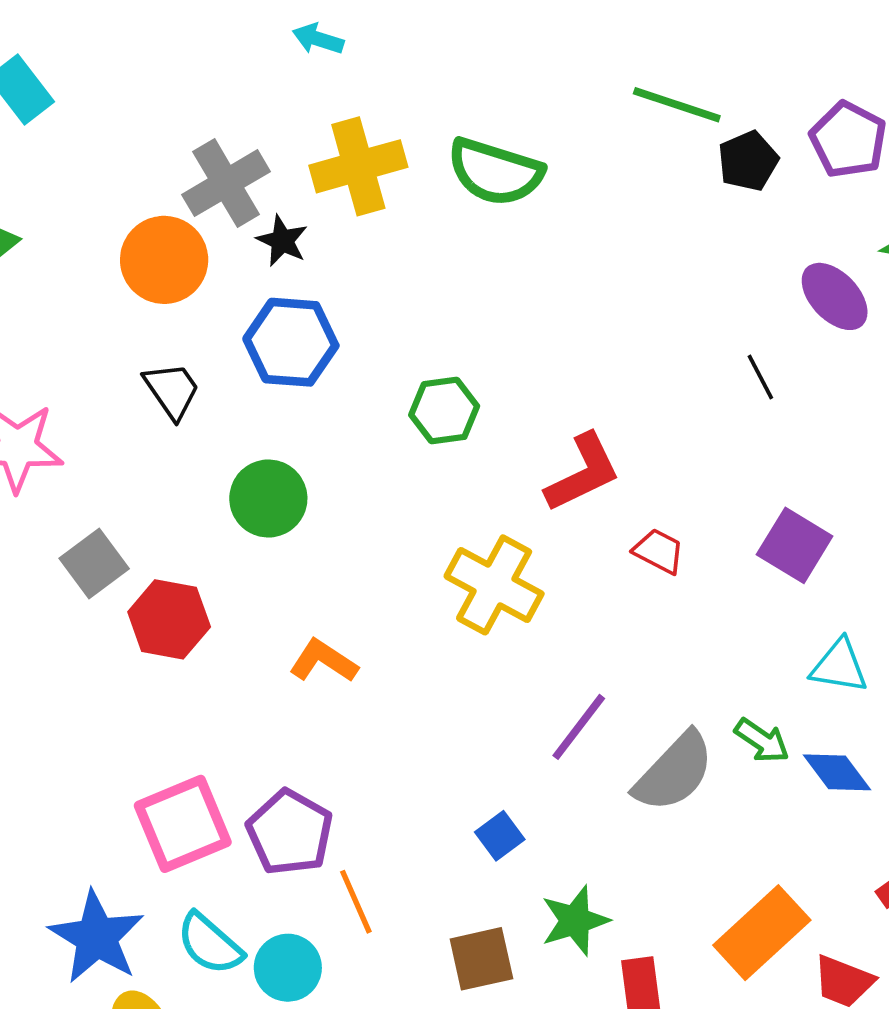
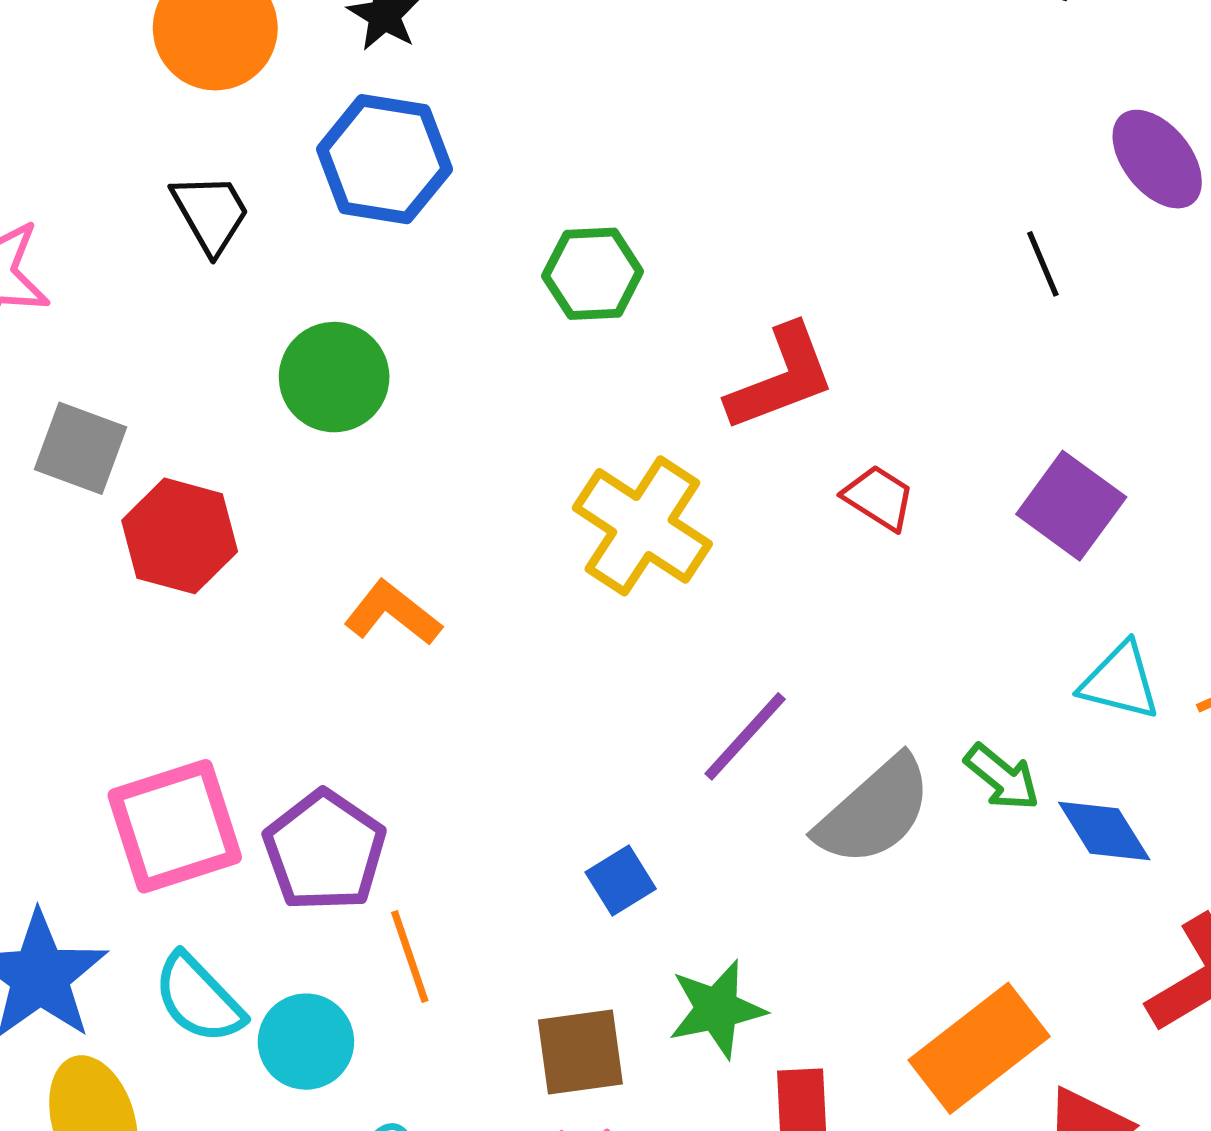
gray square: (94, 564) -> (80, 448), turned -38

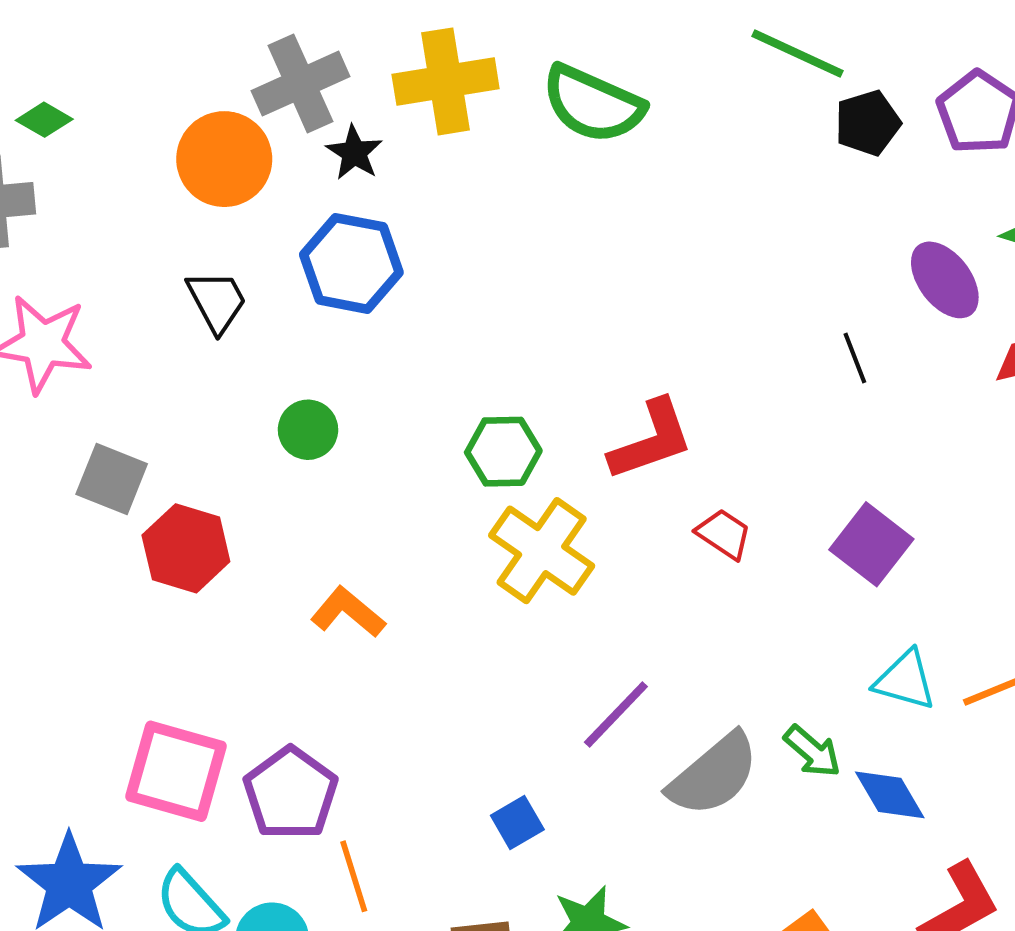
green hexagon: (593, 274) -> (503, 452), moved
green circle: (334, 377) -> (308, 430), size x0.7
pink square: (175, 826) -> (176, 771), turned 32

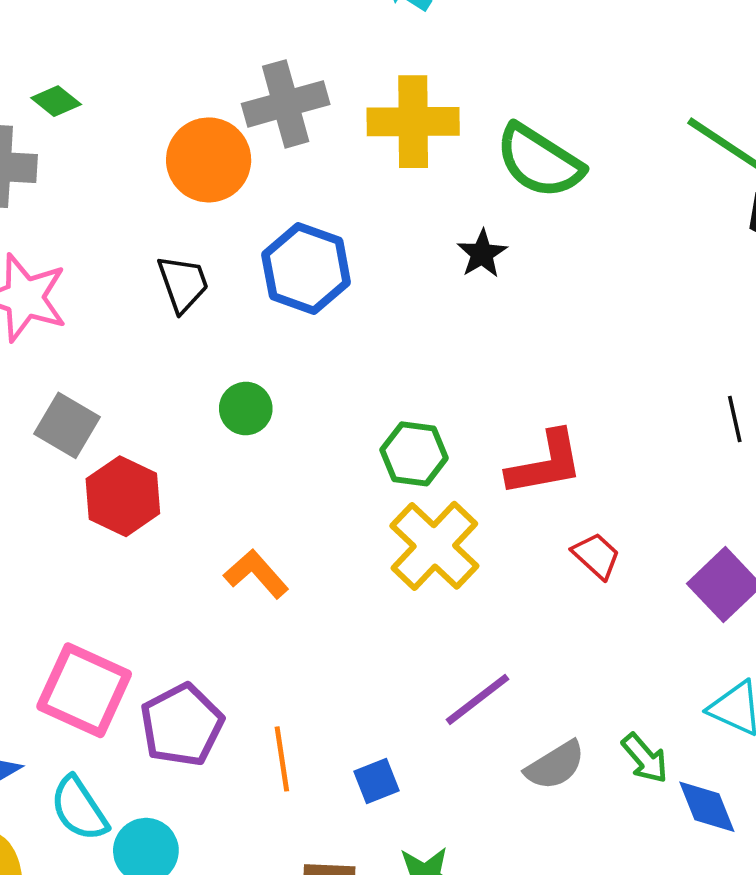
black star: (354, 153) -> (482, 254), moved
gray semicircle: (714, 775) -> (555, 765), size x0.7
orange line: (354, 876) -> (282, 759), moved

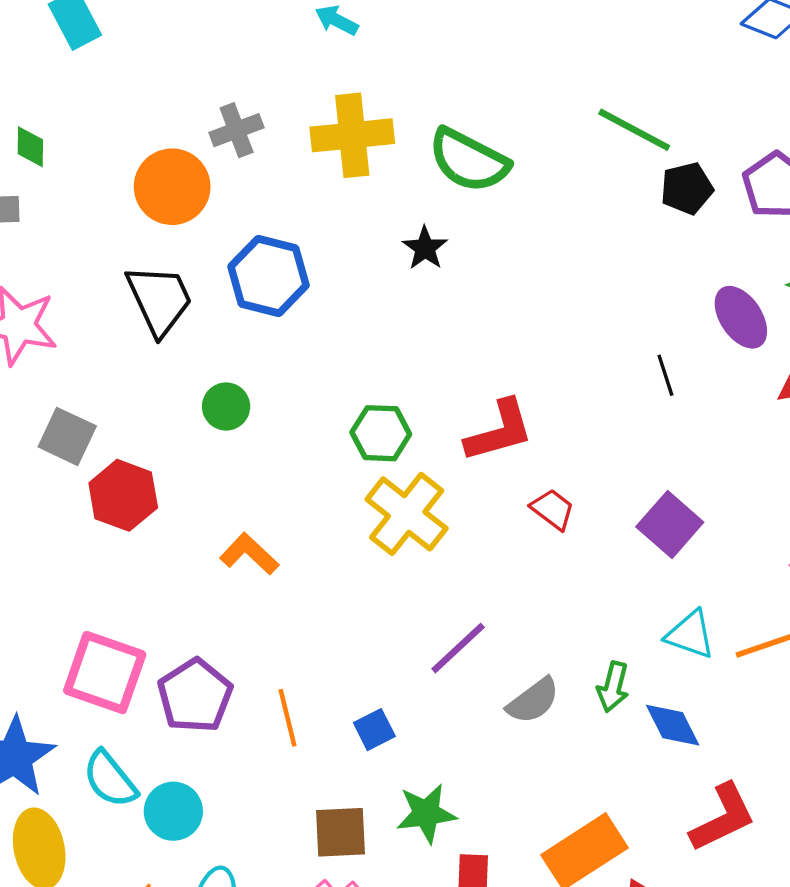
green diamond: (56, 101) -> (30, 147), turned 57
gray cross: (286, 104) -> (237, 130), size x0.7
black trapezoid: (183, 284) -> (159, 300), size x1.4
green arrow: (645, 758) -> (613, 687), turned 60

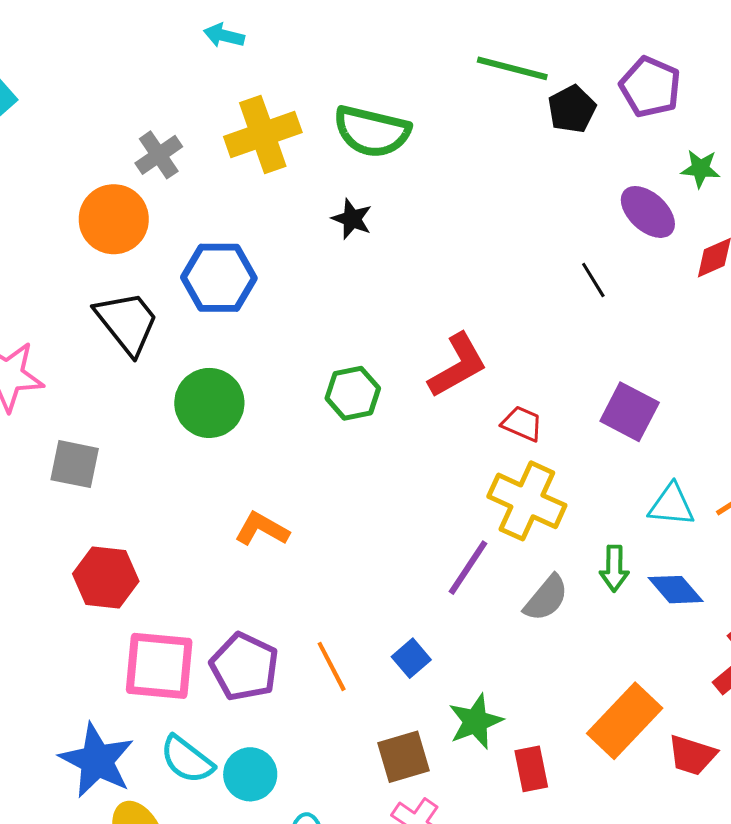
green circle: (226, 406) -> (209, 403), size x1.6
red hexagon: (123, 495) -> (106, 577), moved
yellow cross: (407, 514) -> (527, 501), moved

